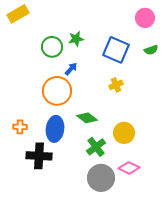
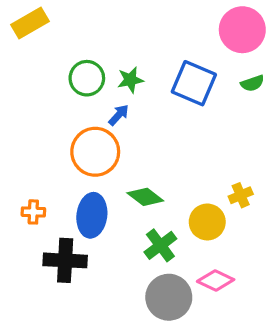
pink circle: (145, 18) -> (242, 30), size x1.4
green star: (76, 39) -> (130, 80), moved
yellow cross: (116, 85) -> (241, 195), moved

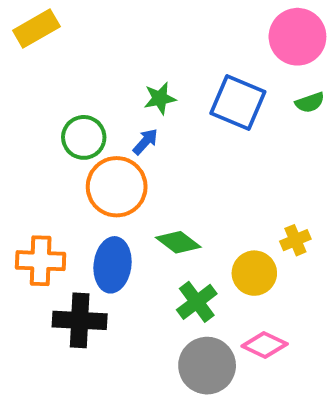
green circle: (87, 78) -> (84, 137), moved
orange cross: (33, 212) -> (41, 261), size x1.6

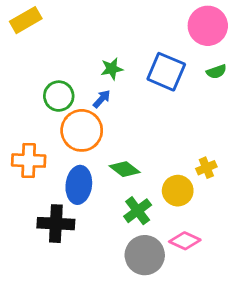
orange cross: (41, 261) -> (29, 161), moved

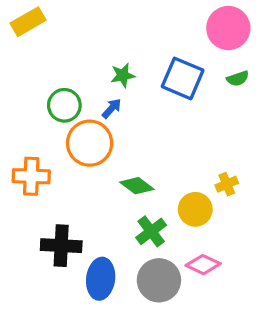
blue ellipse: (79, 185) -> (101, 279), moved

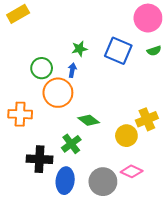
blue arrow: (112, 108) -> (72, 70), turned -32
yellow cross: (227, 184) -> (147, 119), size x1.5
green cross: (151, 231) -> (71, 144), moved

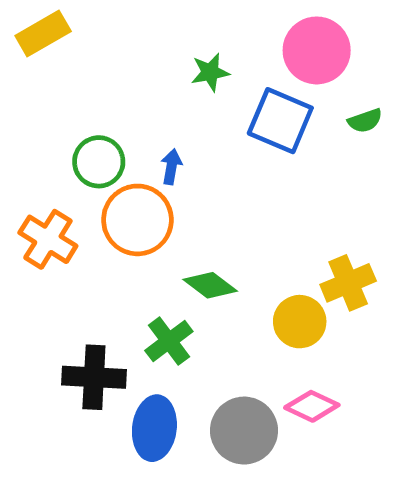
pink circle: (148, 18) -> (317, 50), moved
green star: (79, 49) -> (210, 72), moved
orange cross: (20, 114) -> (48, 239), moved, turned 30

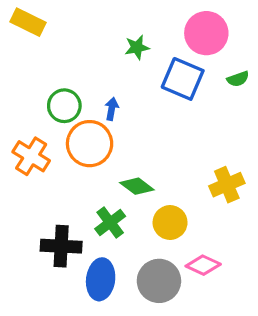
yellow rectangle: (43, 34) -> (28, 22), turned 56
yellow circle: (300, 322) -> (170, 223), moved

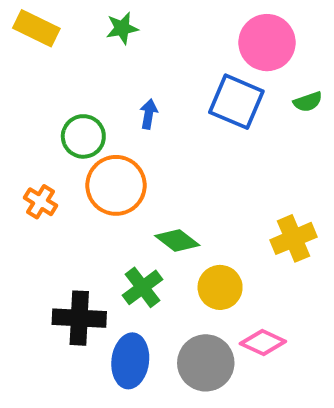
green star: (137, 47) -> (122, 28), moved
blue arrow: (112, 109) -> (149, 114), moved
orange cross: (31, 156) -> (40, 202), size x0.7

